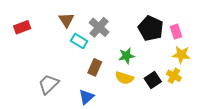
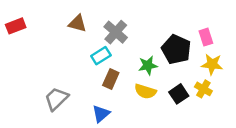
brown triangle: (66, 20) -> (77, 23), turned -42
red rectangle: (22, 27) -> (16, 26), moved
black pentagon: (151, 28) -> (176, 49), moved
cyan rectangle: (79, 41) -> (101, 56), moved, turned -63

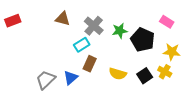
pink rectangle: (206, 37) -> (167, 22), moved, turned -40
green star: (148, 65) -> (120, 31), moved
blue triangle: (101, 114) -> (71, 78), moved

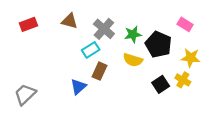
red rectangle: (13, 21) -> (28, 24), moved
yellow semicircle: (118, 74) -> (133, 60), moved
gray trapezoid: (46, 80) -> (25, 94), moved

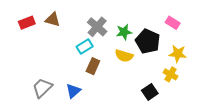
brown triangle: (70, 21) -> (53, 20), moved
black square: (161, 84) -> (150, 92), moved
blue triangle: (78, 87) -> (73, 91), moved
gray trapezoid: (25, 94) -> (42, 88), moved

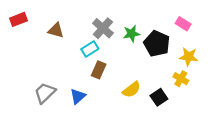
brown triangle: (53, 20) -> (56, 30), moved
red rectangle: (27, 23) -> (19, 19), moved
yellow semicircle: (124, 56) -> (132, 90), moved, turned -54

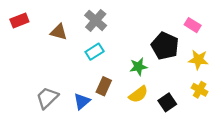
gray cross: (103, 28) -> (96, 20), moved
green star: (132, 34) -> (138, 67), moved
brown rectangle: (99, 70) -> (104, 86), moved
yellow cross: (181, 79) -> (200, 90), moved

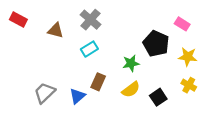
red rectangle: (19, 20) -> (18, 20), turned 49

